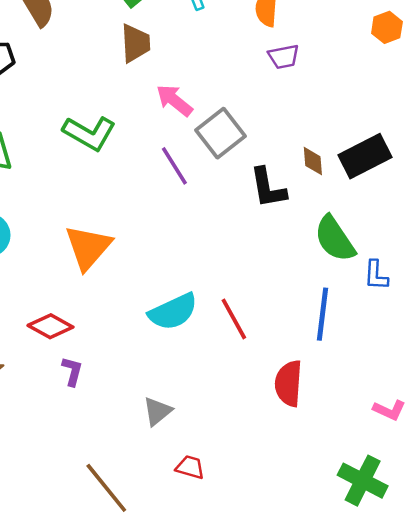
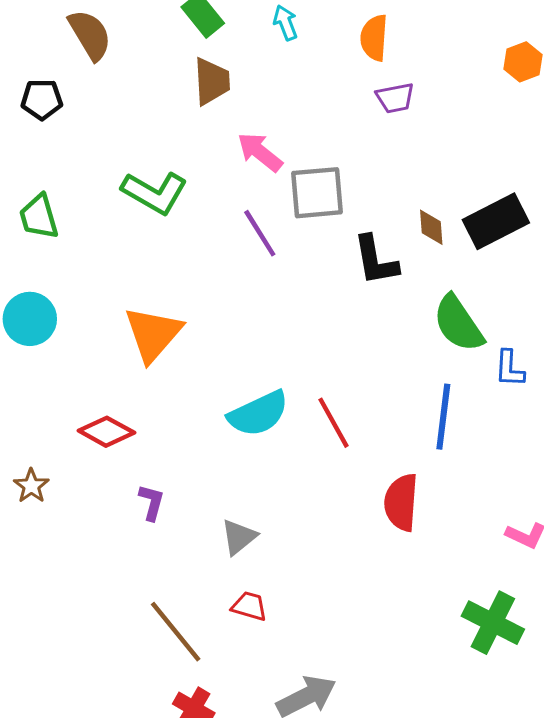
gray square: (221, 133) -> (317, 193), turned 33
purple L-shape: (72, 371) -> (152, 502), moved
red trapezoid: (190, 467) -> (249, 606), moved

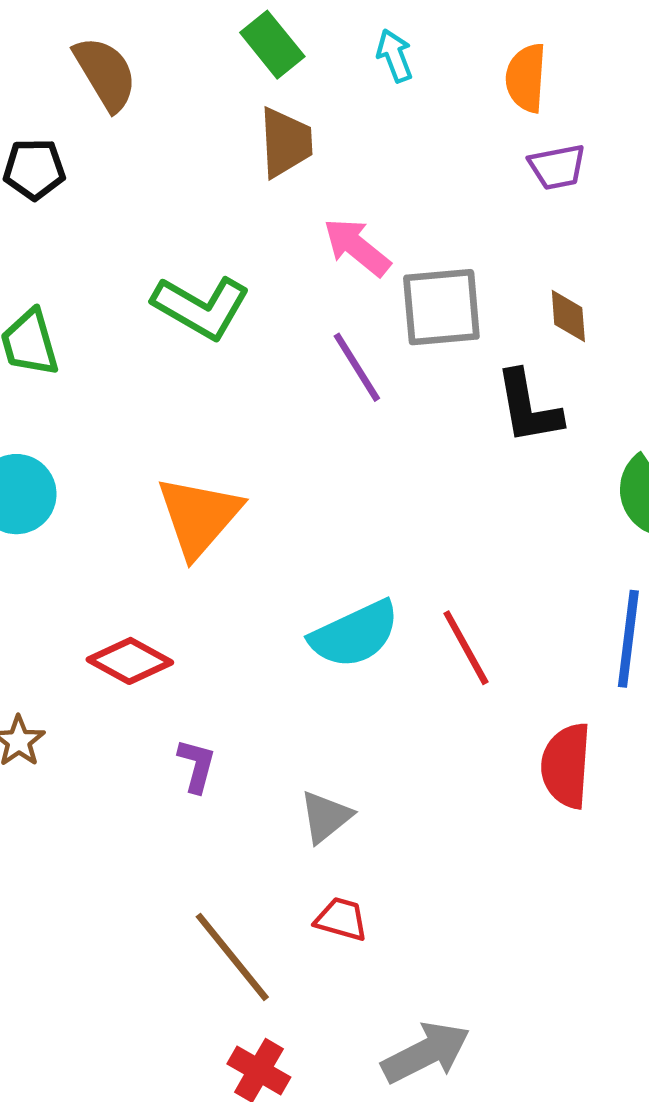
brown diamond: (431, 227) -> (568, 316), moved

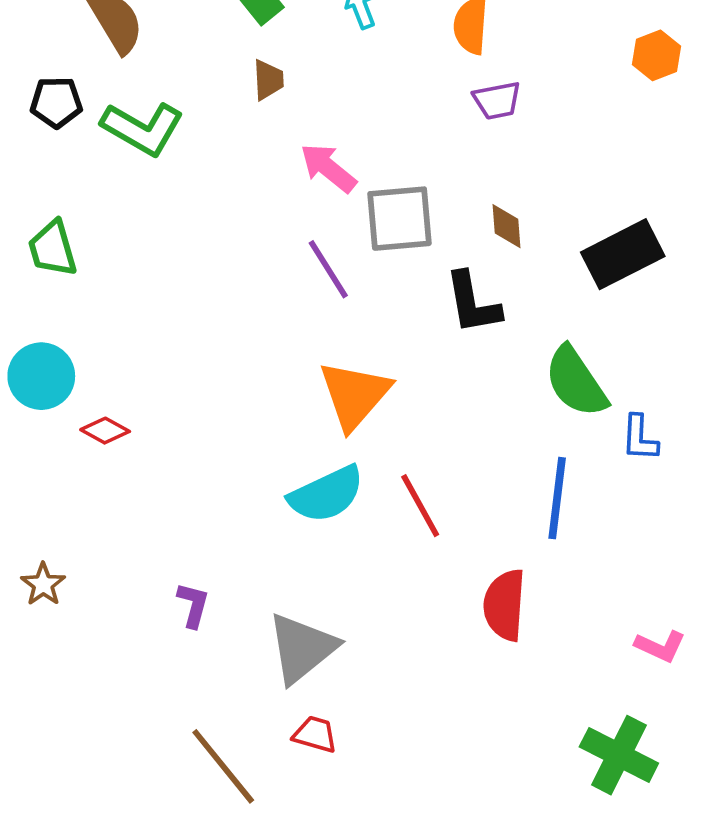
brown trapezoid: (286, 142) -> (268, 80), size x0.7
green L-shape: (201, 307) -> (143, 129), moved
orange triangle: (199, 516) -> (355, 395), moved
red diamond: (130, 661) -> (105, 431), moved, size x0.7
gray triangle: (326, 817) -> (302, 648), size x1.6

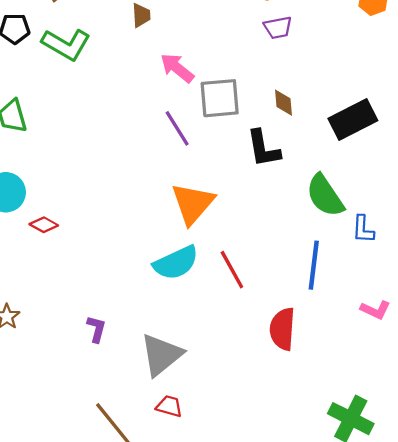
pink L-shape: (660, 646) -> (375, 310), moved

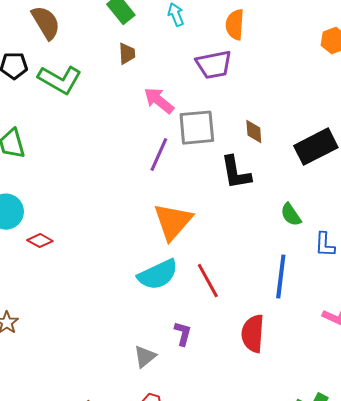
purple trapezoid: (278, 28) -> (214, 65), moved, size x1.4
purple line: (177, 128) -> (159, 155), turned 56
green semicircle: (325, 196) -> (291, 215), size x0.6
purple L-shape: (96, 329) -> (183, 334), moved
gray triangle: (161, 355) -> (145, 357), size x0.6

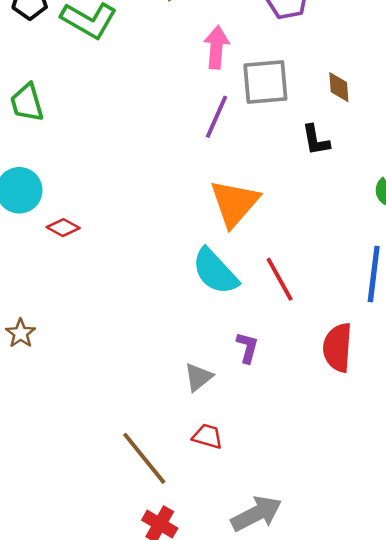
pink arrow: (159, 101) -> (216, 47), turned 56
black L-shape: (236, 173) -> (316, 140), size x0.7
cyan semicircle: (158, 275) -> (215, 271), turned 72

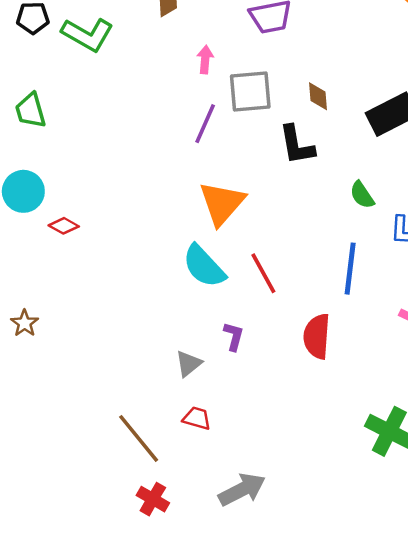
pink arrow: (216, 47) -> (205, 59), size x0.7
black L-shape: (316, 140) -> (297, 145), size x1.4

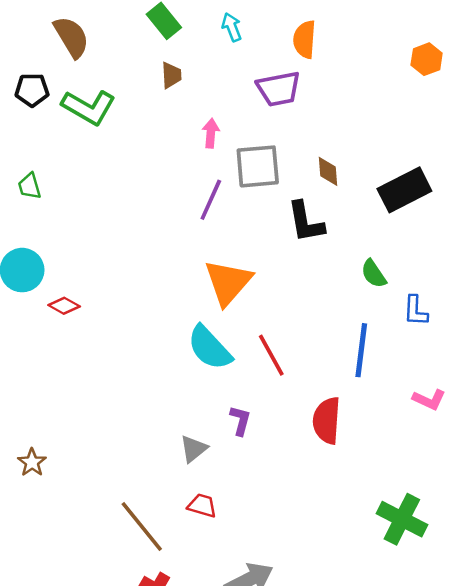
green trapezoid: (30, 111) -> (29, 186), size x0.7
brown star: (25, 323) -> (32, 462), moved

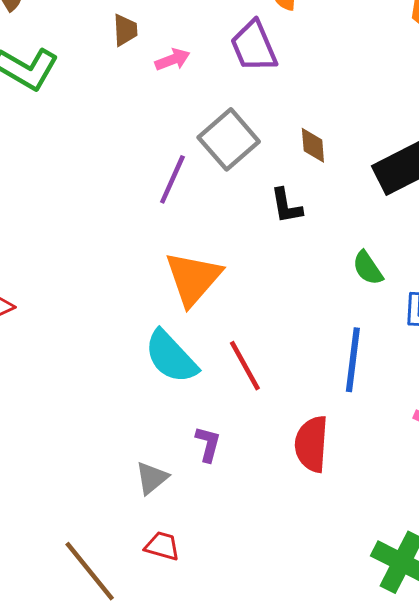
purple trapezoid: (279, 89) -> (254, 46), turned 78
pink arrow: (211, 133) -> (172, 60), moved, turned 64
gray square: (258, 166) -> (229, 139), turned -36
black L-shape: (306, 222) -> (286, 206), size x0.7

